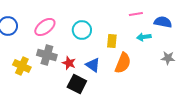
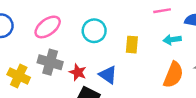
orange semicircle: (123, 63) -> (173, 75), moved

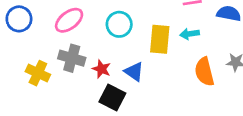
cyan arrow: (172, 40) -> (190, 34), moved
yellow rectangle: (132, 45) -> (160, 39), size x1.5
orange semicircle: (173, 75) -> (204, 72), turned 144

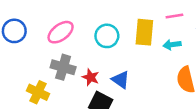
yellow rectangle: (160, 39) -> (144, 32), moved
yellow cross: (38, 73) -> (38, 92), moved

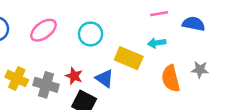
yellow rectangle: (144, 32) -> (129, 58), moved, turned -72
gray cross: (63, 67) -> (46, 85), moved
yellow cross: (38, 92) -> (17, 78), moved

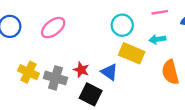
cyan circle: (91, 34) -> (122, 25), moved

